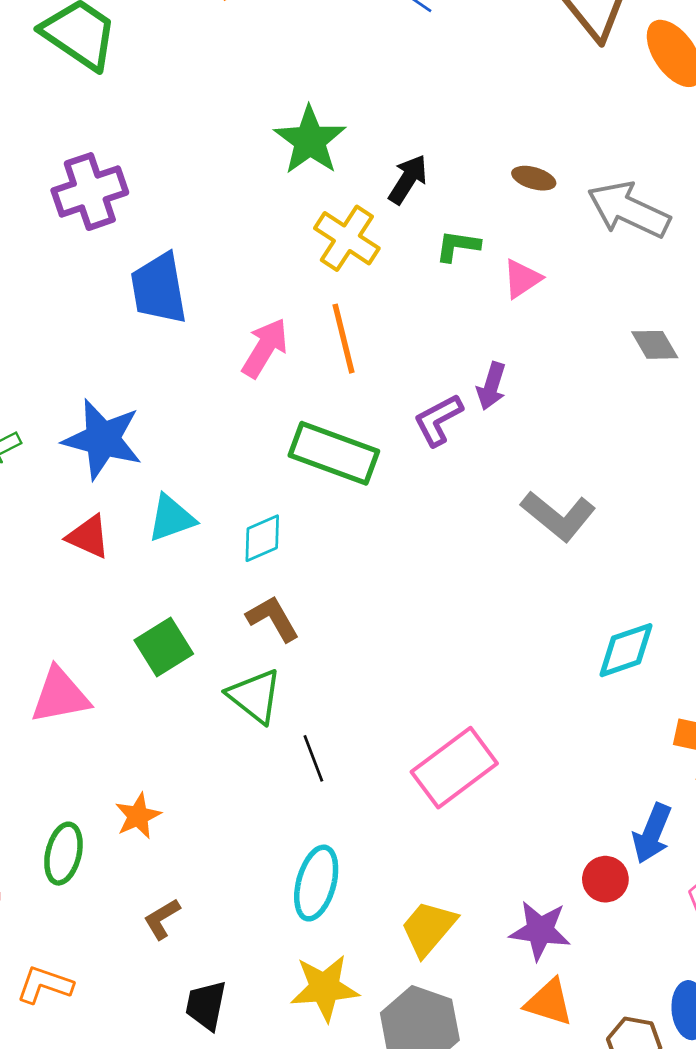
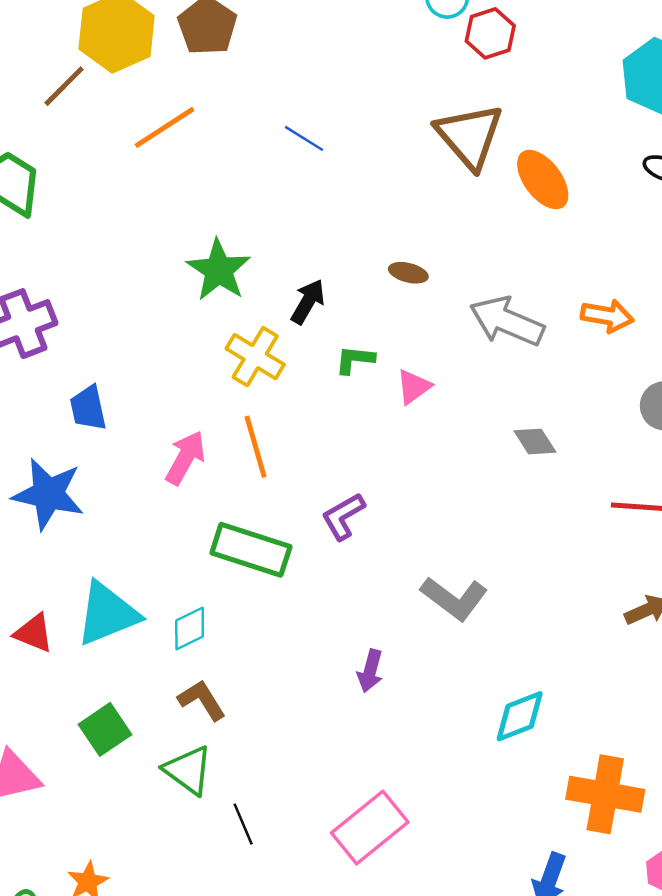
brown ellipse: (534, 178) -> (408, 273), moved
blue trapezoid: (159, 288) -> (88, 408), size x0.7
purple arrow: (491, 386) -> (370, 671), moved
blue star: (102, 439) -> (48, 494), moved
cyan triangle: (171, 518) -> (107, 614), size x1.5

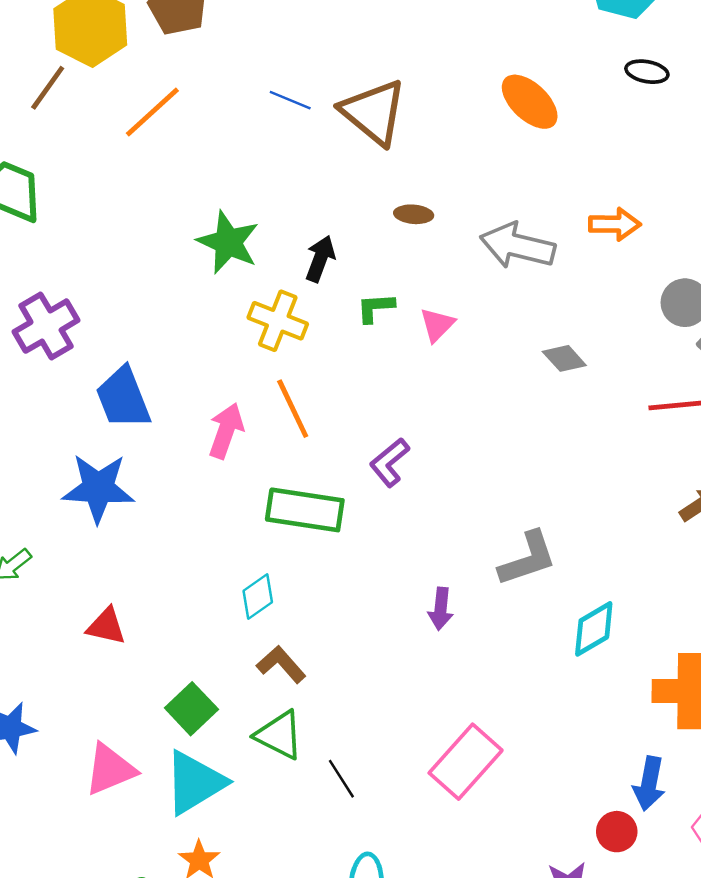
brown triangle: (470, 136) -> (374, 112), moved
blue trapezoid: (88, 408) -> (123, 398), size x1.4
gray L-shape: (454, 598) -> (528, 559), moved, turned -46
cyan triangle: (107, 614) -> (195, 783), moved

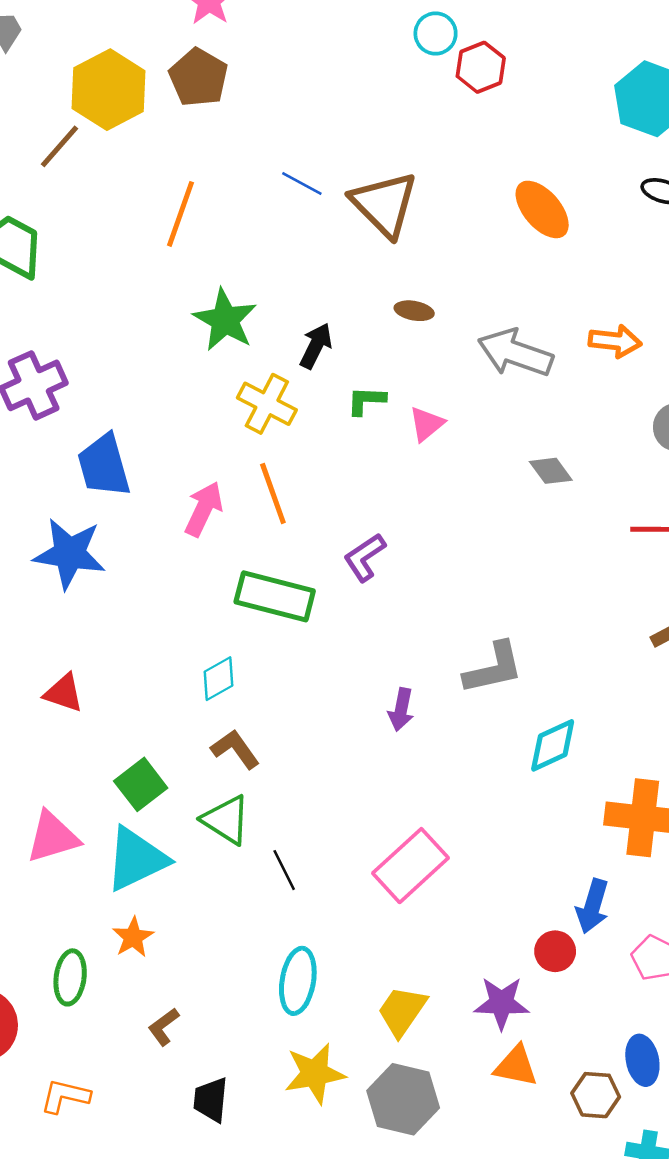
orange line: (152, 112) -> (180, 214), moved, turned -34

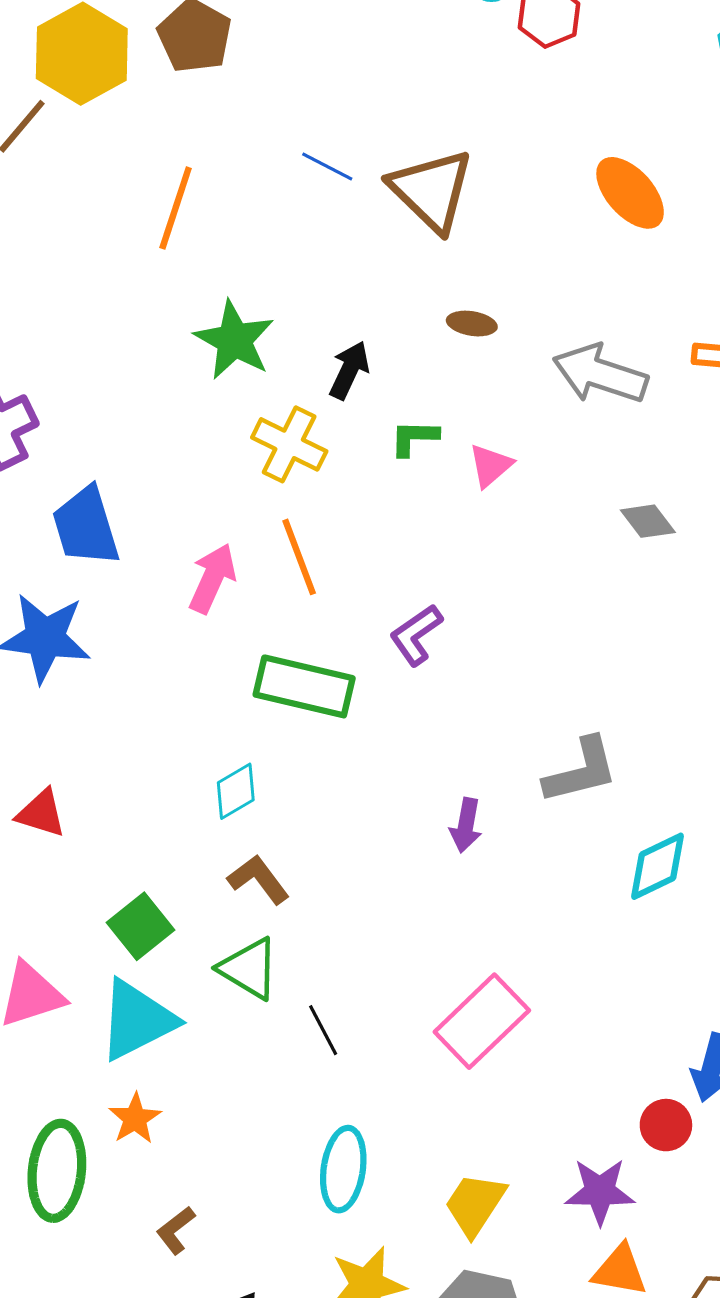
green ellipse: (70, 977) -> (57, 1171), size x1.4

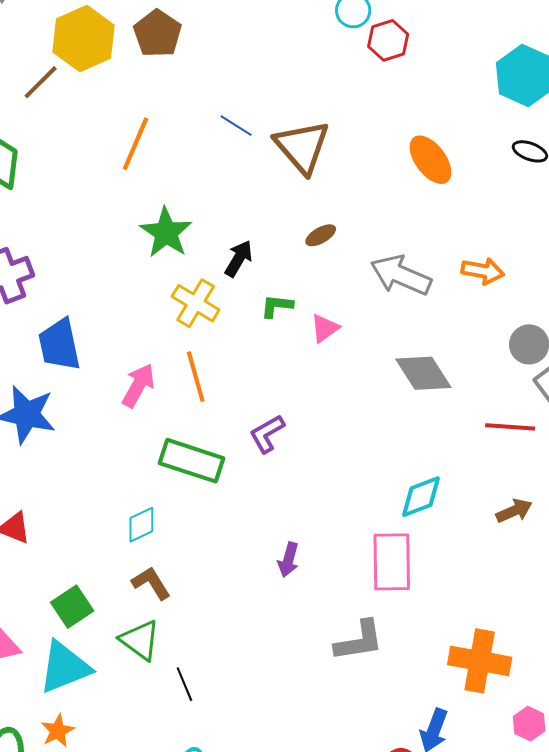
brown ellipse: (472, 324) -> (321, 235), turned -44
gray diamond: (648, 521) -> (423, 373), size x1.6
gray L-shape: (581, 771) -> (359, 641), moved
cyan diamond: (658, 866) -> (421, 497), moved
pink rectangle: (482, 1021) -> (392, 562), moved, turned -52

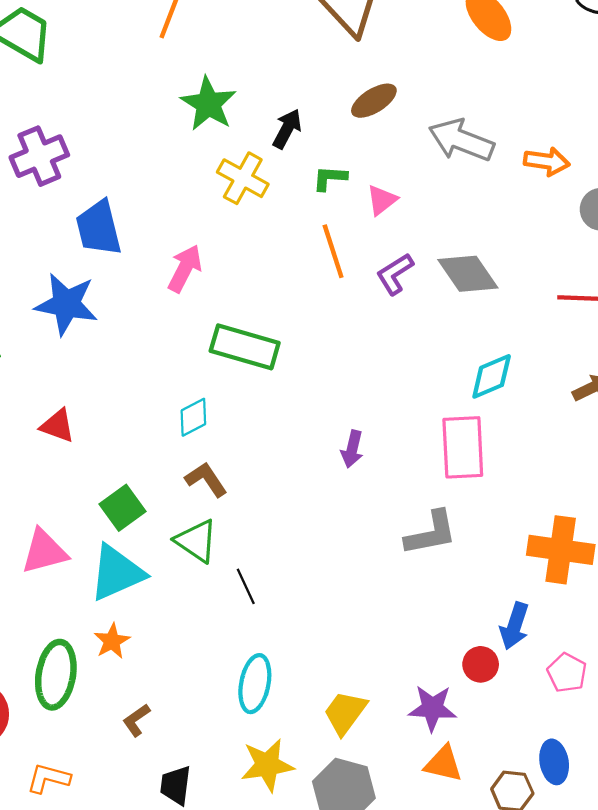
brown ellipse: (321, 235) -> (374, 101), size x1.4
orange arrow: (483, 271) -> (547, 161), moved
gray diamond: (423, 373) -> (468, 274), moved
orange line: (196, 377) -> (333, 251), moved
purple L-shape: (267, 434) -> (395, 274), moved

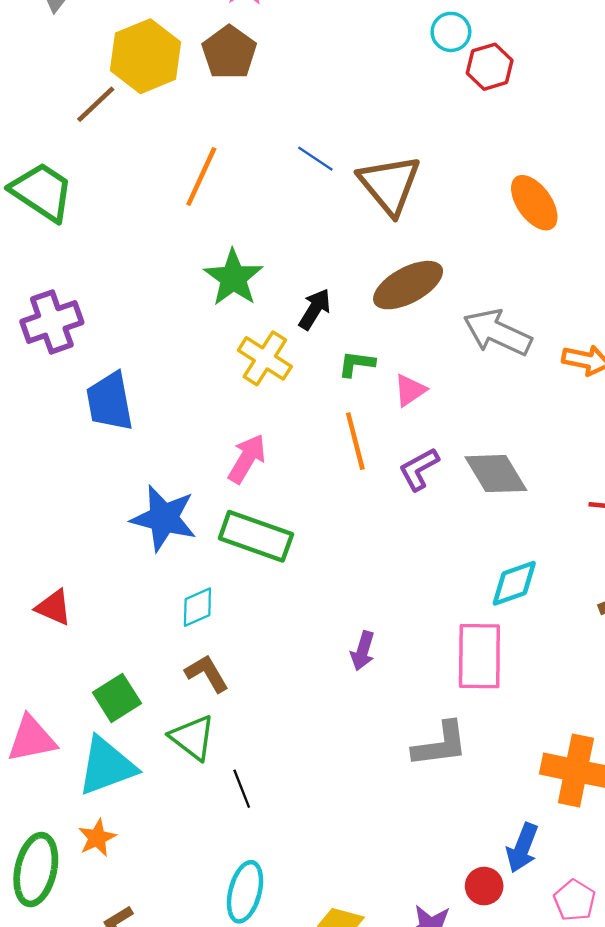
brown ellipse: (374, 101) -> (408, 285), size x1.4
pink arrow: (185, 269) -> (247, 459), moved
blue star: (66, 304) -> (164, 518), moved

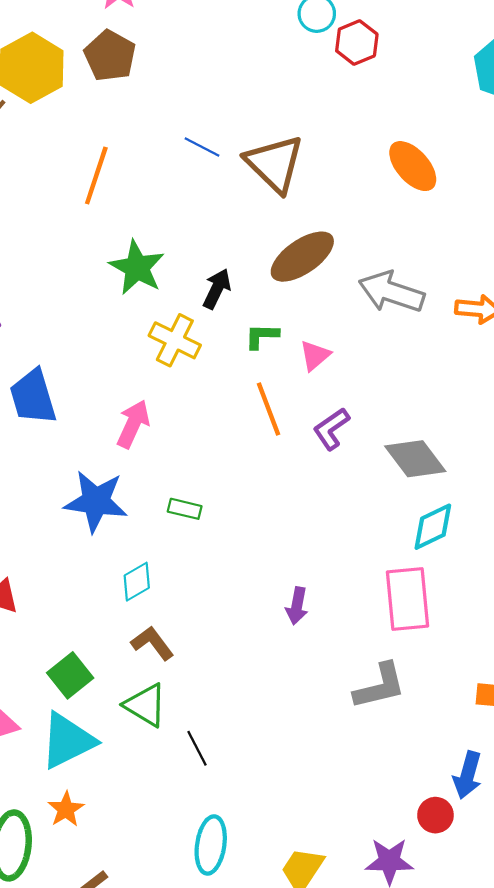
pink arrow: (247, 459) -> (133, 424), moved
gray diamond: (496, 474) -> (415, 459), moved
green rectangle: (256, 536) -> (185, 509), size x0.5

